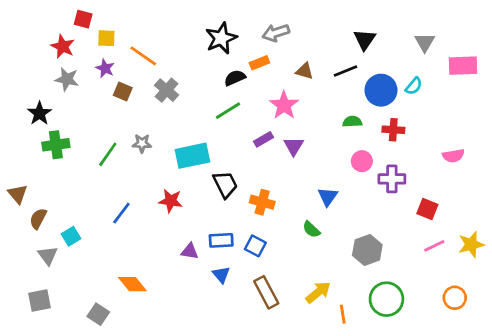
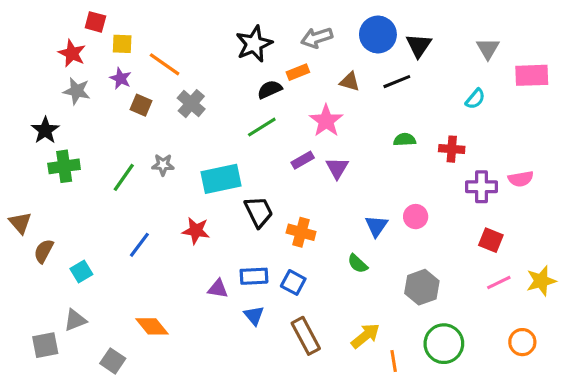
blue circle: (381, 90) -> (378, 35), moved
pink circle: (362, 161) -> (416, 217), moved
purple cross: (392, 179) -> (482, 187), moved
gray triangle: (48, 255) -> (75, 320), moved, turned 45

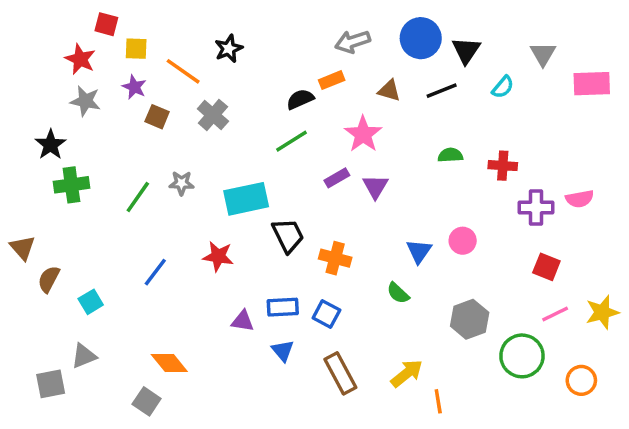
black star: (254, 44) -> (229, 49), moved, size x0.7
cyan semicircle: (475, 99) -> (503, 87), moved
green circle: (444, 344) -> (522, 356), moved
gray square: (113, 361) -> (147, 401), moved

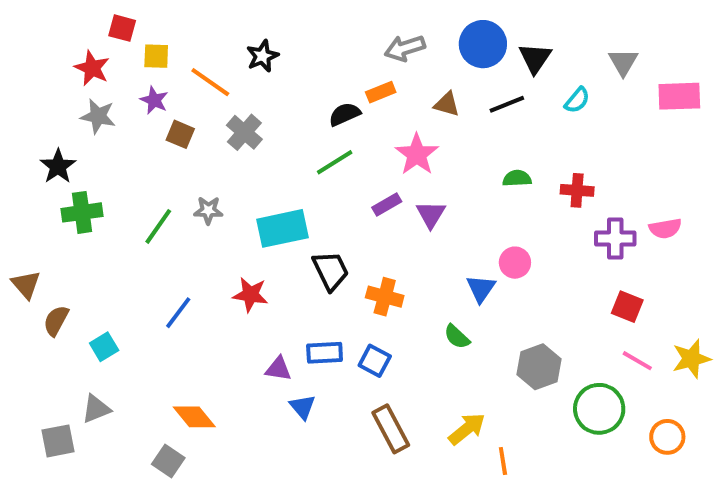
pink circle: (463, 241) -> (515, 263), moved
pink line: (555, 314) -> (637, 361), turned 56
blue triangle: (283, 351) -> (303, 407), moved

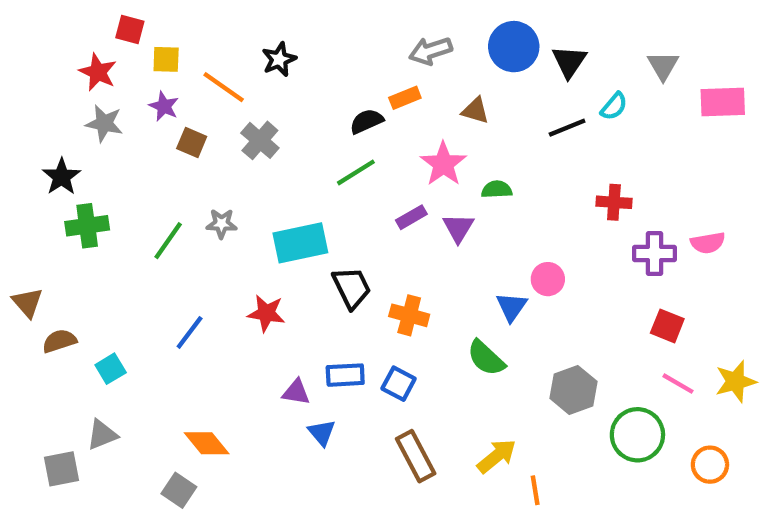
black line: (507, 104) -> (567, 128), moved
green semicircle: (517, 178) -> (497, 189), moved
brown semicircle: (56, 321) -> (59, 341), turned 44
green semicircle: (457, 337) -> (486, 358), size x1.4

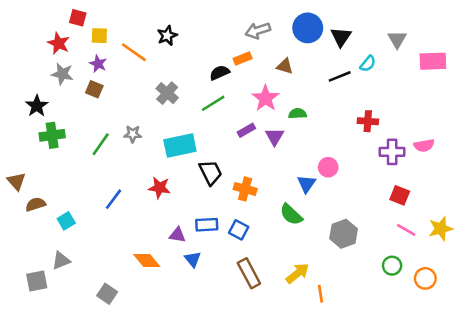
gray cross: (260, 140) -> (167, 93), moved
brown square: (192, 143) -> (94, 89), moved
green circle: (637, 435) -> (392, 266), moved, size x0.6
orange diamond: (207, 443) -> (147, 261), moved

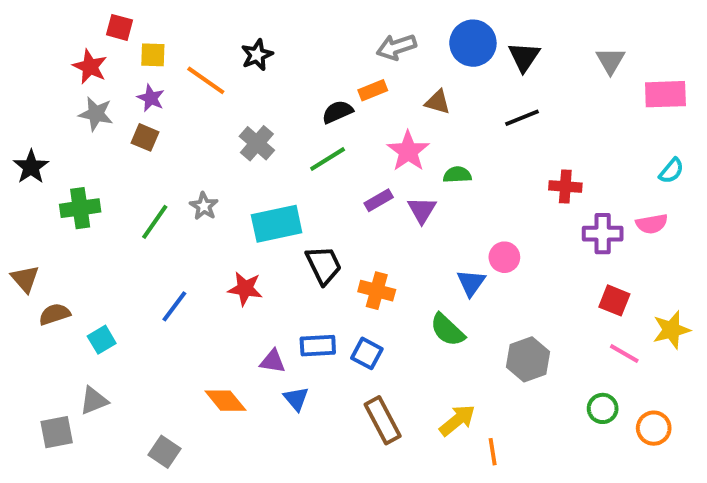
cyan semicircle: (368, 64) -> (671, 171), moved
black star: (37, 106) -> (31, 167), moved
gray star: (133, 134) -> (204, 206), turned 30
yellow star: (441, 229) -> (671, 330), moved

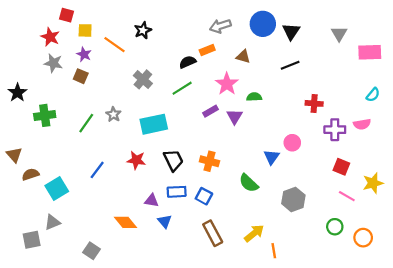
pink circle: (504, 257) -> (292, 143), moved
black trapezoid: (324, 265) -> (173, 160), moved
blue triangle: (471, 283) -> (272, 157), moved
cyan square: (102, 340) -> (57, 189), size x1.5

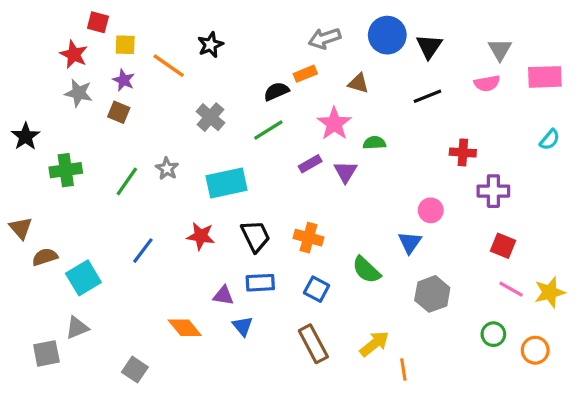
pink semicircle: (362, 124) -> (487, 83), moved
blue triangle: (272, 157) -> (410, 243), moved
yellow star: (373, 183) -> (550, 292), moved
blue square: (204, 196) -> (317, 289), moved

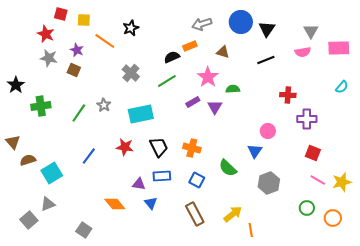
yellow square: (125, 45) -> (84, 20), moved
gray square: (46, 353) -> (29, 220), turned -30

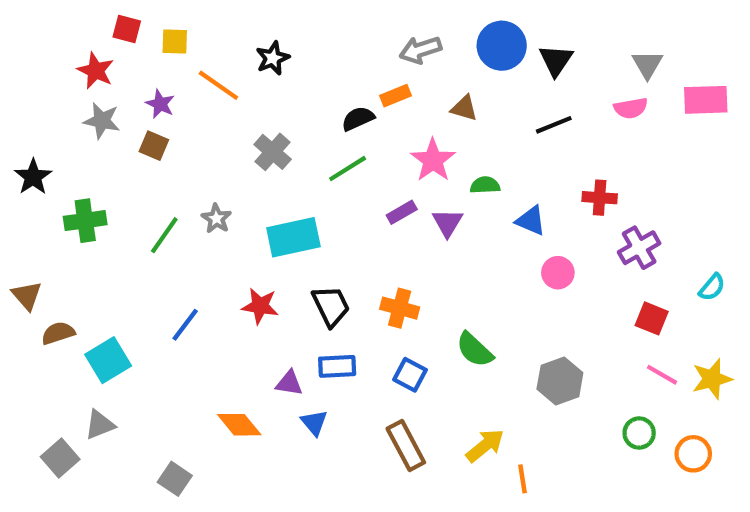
cyan semicircle: (342, 87) -> (712, 287), moved
purple cross: (307, 119) -> (639, 248), turned -30
blue triangle: (255, 151) -> (531, 221), moved, turned -42

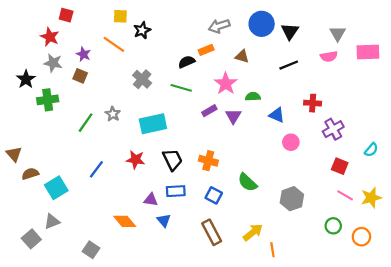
yellow square: (175, 42) -> (120, 16), moved
green line: (348, 169) -> (181, 88), turned 48
black star: (33, 177) -> (26, 79), moved
green cross: (85, 221) -> (48, 100), moved

